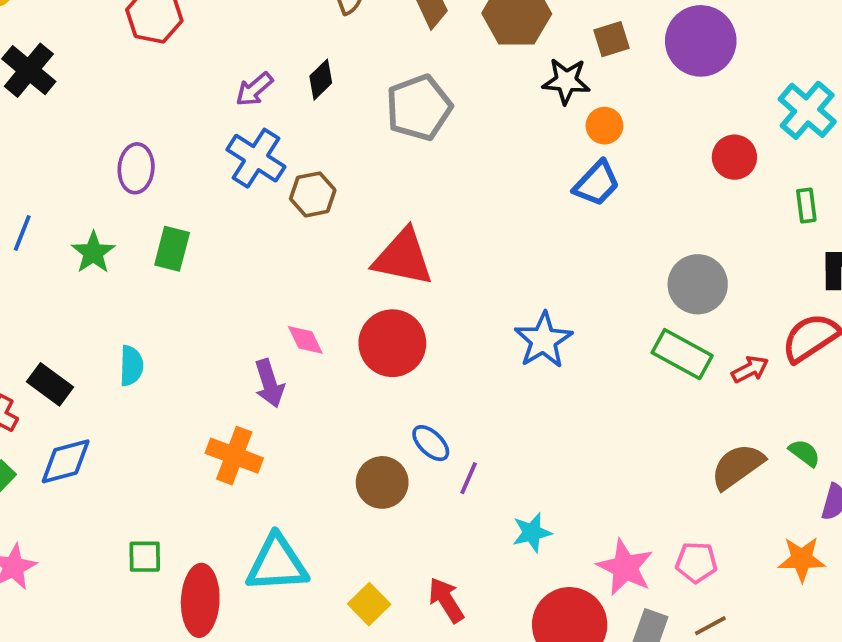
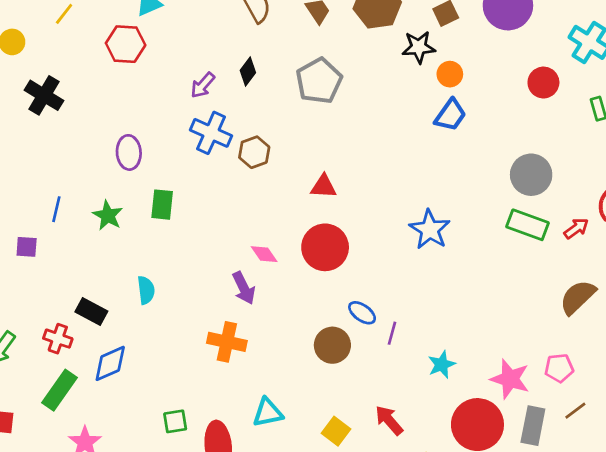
red triangle: (403, 257) -> (324, 187), size x0.6
cyan triangle: (277, 564) -> (268, 413), size x0.7

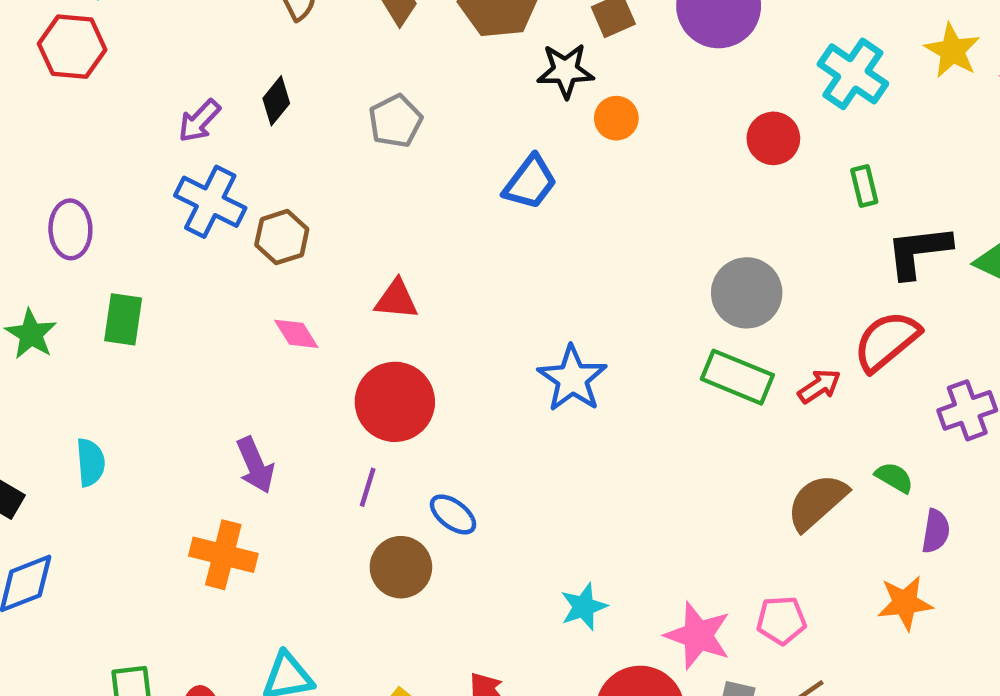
gray pentagon: (319, 81) -> (395, 121), size x0.7
blue trapezoid: (450, 115) -> (530, 182), moved
pink diamond: (264, 254) -> (296, 334), moved
purple line: (392, 333) -> (368, 487), moved

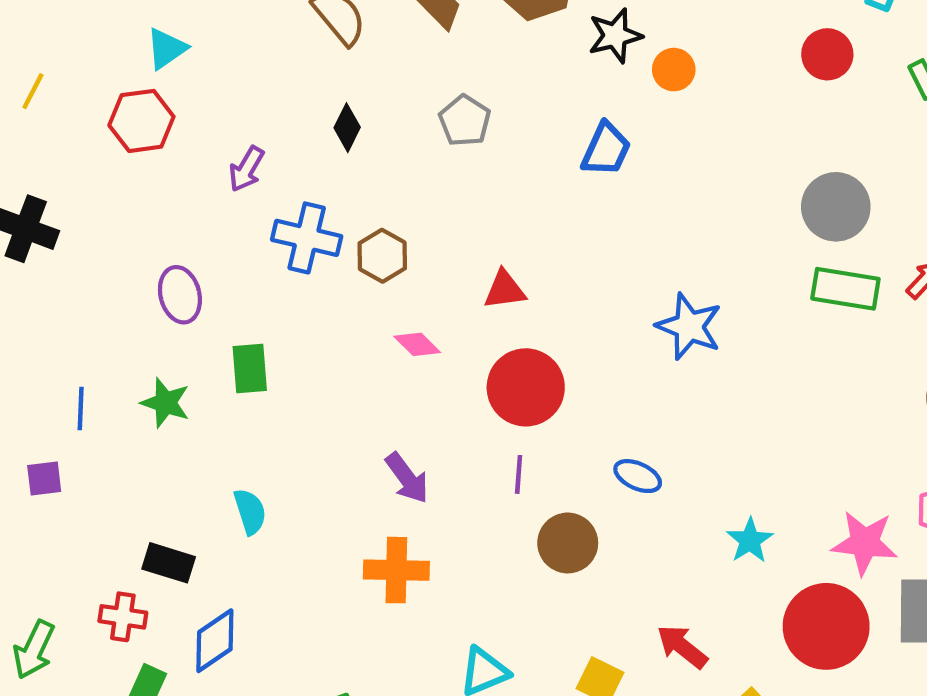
purple arrow: (199, 121) -> (246, 169), moved
blue ellipse: (453, 514) -> (638, 476), moved

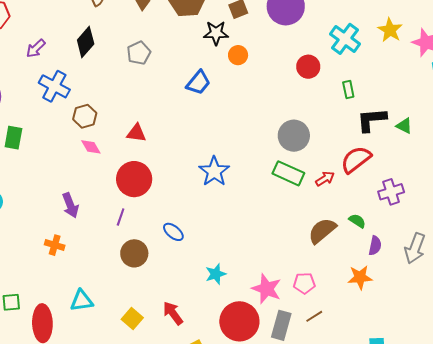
black diamond: (347, 128) -> (86, 42), size x1.4
brown hexagon: (382, 256) -> (85, 116), moved
orange cross: (396, 570) -> (55, 245), size x0.7

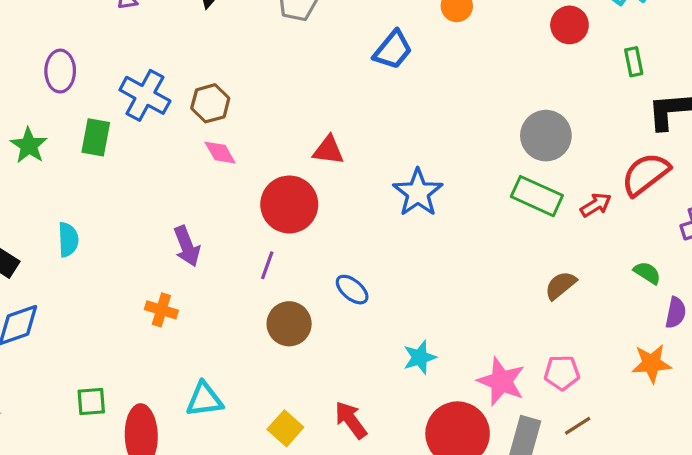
blue cross: (54, 86) -> (145, 95), moved
red triangle: (136, 133) -> (328, 150), moved
brown semicircle: (322, 231) -> (561, 285), moved, size x0.7

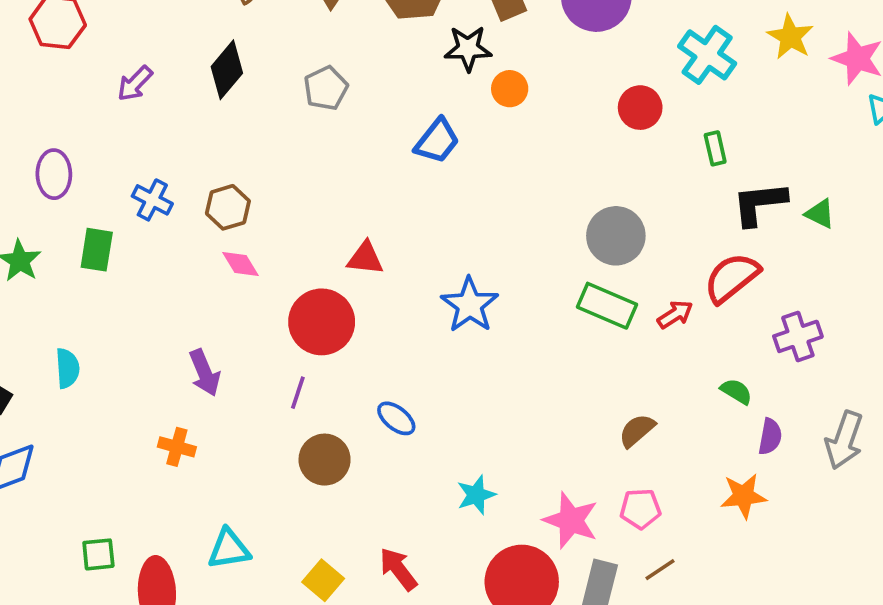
blue cross: (145, 95) -> (152, 200), size x0.7
brown semicircle: (561, 285) -> (637, 430), moved

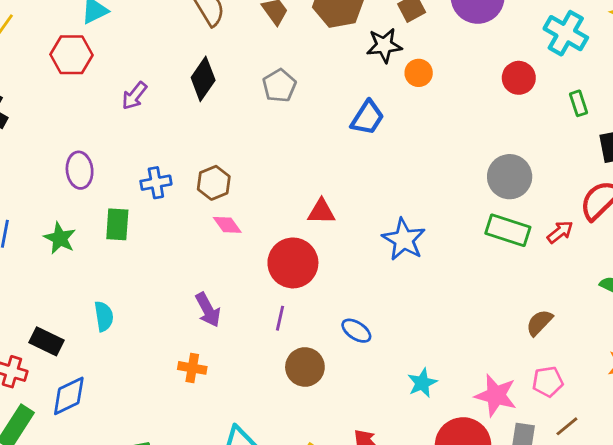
blue cross: (152, 200) -> (156, 183), turned -32

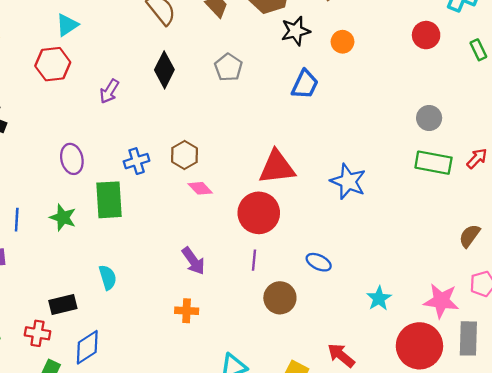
black star: (384, 45) -> (296, 31), moved
gray circle: (510, 177) -> (429, 118), size x0.7
red triangle: (321, 212) -> (277, 167), size x1.6
green rectangle: (117, 224) -> (109, 200), size x1.4
black rectangle: (47, 341) -> (63, 304), turned -32

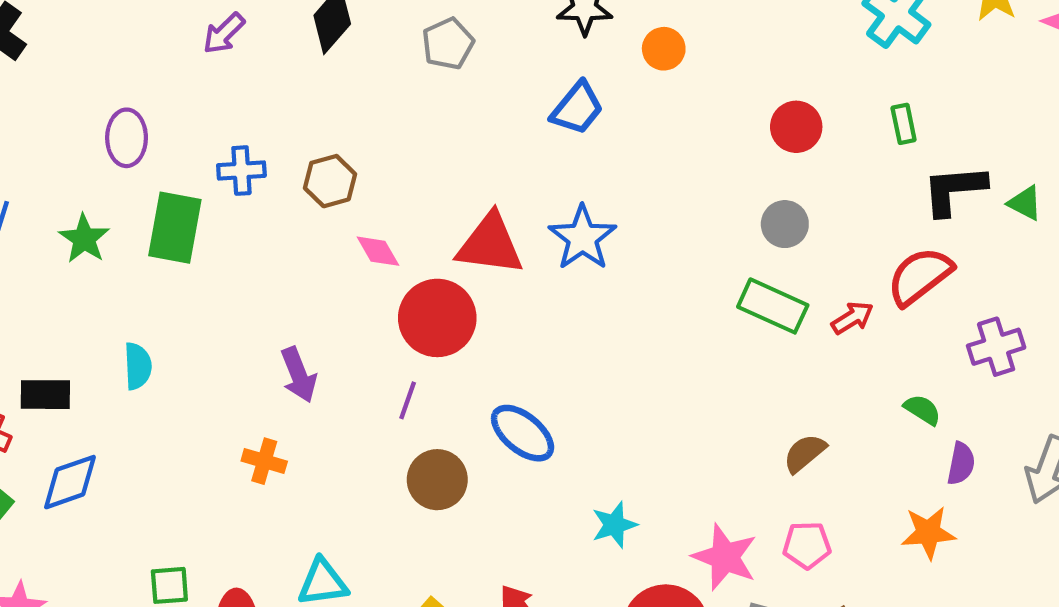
red circle: (426, 35) -> (796, 127), moved
blue star: (348, 181) -> (583, 238), moved
pink diamond: (200, 188) -> (378, 251), moved
blue ellipse: (319, 262) -> (523, 433), size x1.4

